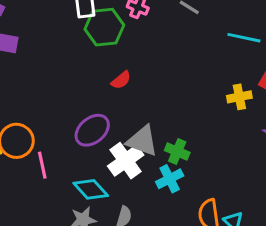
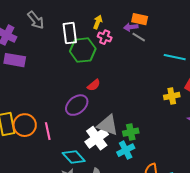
purple ellipse: (92, 130) -> (77, 105), moved
green cross: (177, 151) -> (131, 132), turned -35
pink line: (42, 165) -> (48, 131), moved

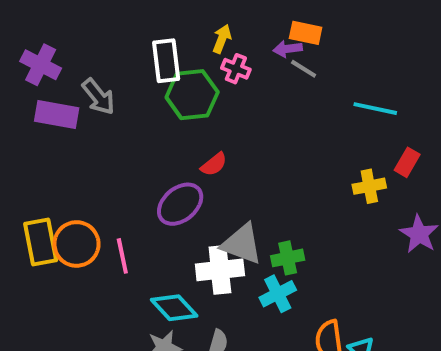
gray arrow: (36, 20) -> (98, 97), moved
white cross: (97, 138) -> (220, 270), turned 30

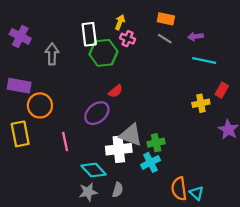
purple arrow: (288, 49) -> (195, 36), moved
gray arrow: (98, 97) -> (52, 54), turned -140
purple rectangle: (57, 115) -> (19, 86), moved
orange circle: (77, 244) -> (40, 105), moved

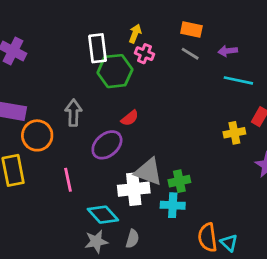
gray arrow: (52, 54) -> (73, 113), moved
cyan cross: (151, 162) -> (173, 205), turned 30

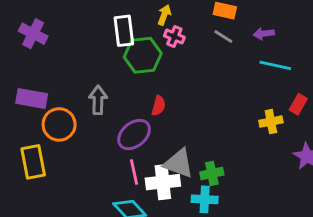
red semicircle: (130, 118) -> (159, 106), turned -36
pink line: (68, 180) -> (134, 172), moved

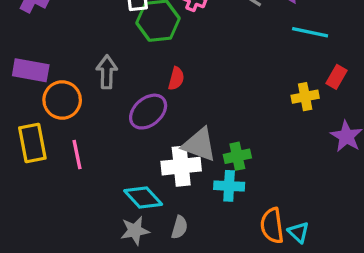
pink line: (134, 172) -> (77, 155), moved

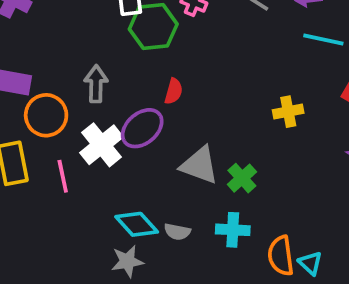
yellow cross: (305, 97) -> (288, 112), moved
green cross: (237, 156) -> (242, 178), turned -30
white cross: (181, 166) -> (101, 145), moved, turned -33
cyan cross: (229, 186) -> (233, 230), moved
gray semicircle: (179, 227) -> (177, 232), moved, turned 85

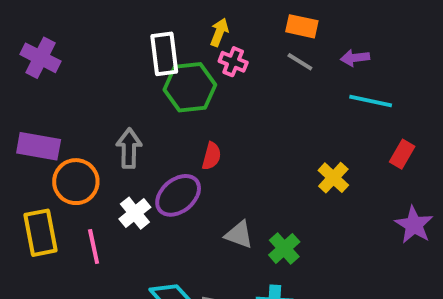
yellow cross: (288, 112) -> (333, 178), turned -36
white cross: (101, 145) -> (135, 213), size x0.7
gray triangle: (199, 165) -> (239, 235), size x0.7

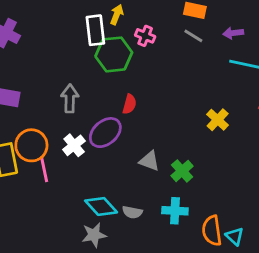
yellow arrow: (219, 32) -> (117, 15), moved
orange circle: (76, 182) -> (31, 145), moved

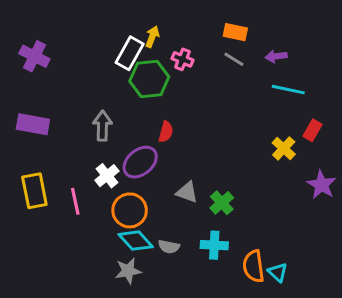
white rectangle: (95, 30) -> (130, 53), turned 36
yellow cross: (218, 120) -> (284, 148), moved
orange circle: (31, 145) -> (130, 210), moved

